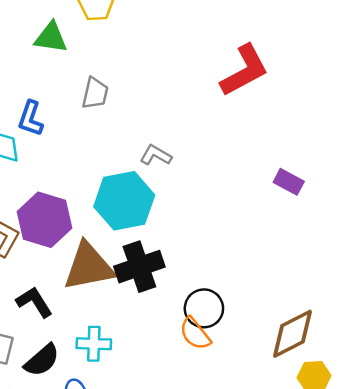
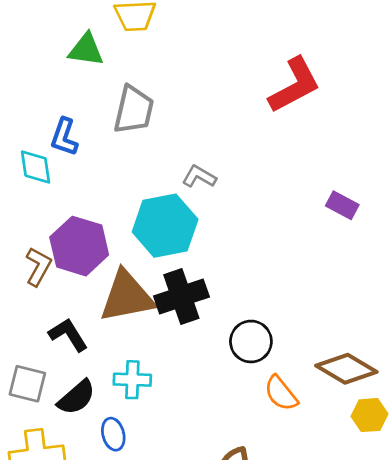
gray trapezoid: (95, 93) -> (134, 110), size x1.4
orange semicircle: (195, 334) -> (281, 393), moved
brown diamond: (293, 334) -> (346, 369), turned 58

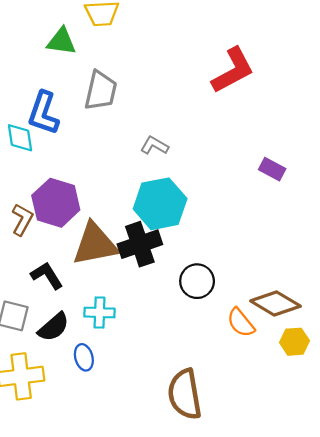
blue L-shape: (64, 137) -> (44, 113), size x1.4
cyan hexagon: (165, 226) -> (160, 204), moved
orange semicircle: (281, 393) -> (241, 323), moved

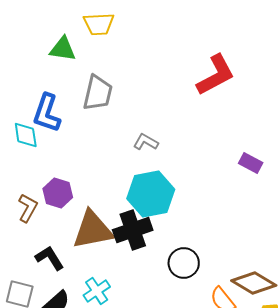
purple hexagon: (56, 203) -> (58, 193), size x0.7
cyan cross: (100, 313) -> (97, 291), turned -36

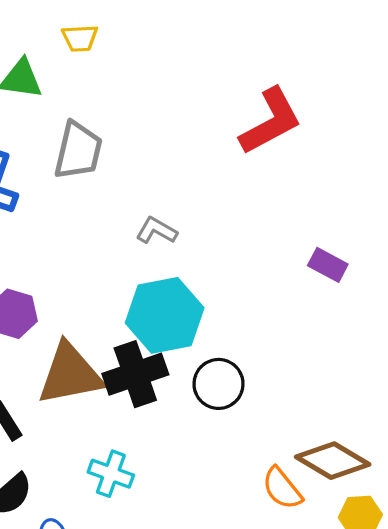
yellow trapezoid: (99, 24) -> (80, 38), size x0.7
black circle: (184, 263) -> (219, 384), moved
cyan cross: (97, 291) -> (111, 474), moved, turned -36

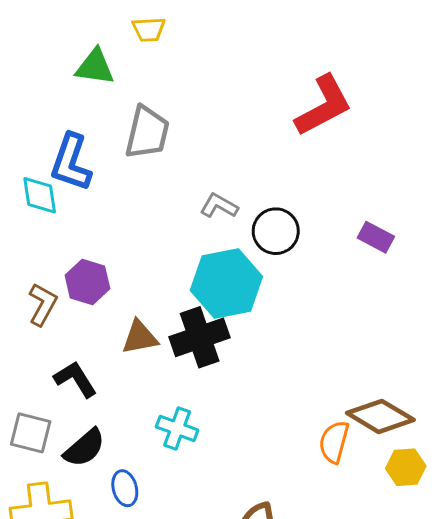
brown triangle: (70, 374) -> (140, 337), size x0.6
black circle: (219, 384) -> (276, 231), moved
orange semicircle: (282, 488) -> (334, 442), turned 54

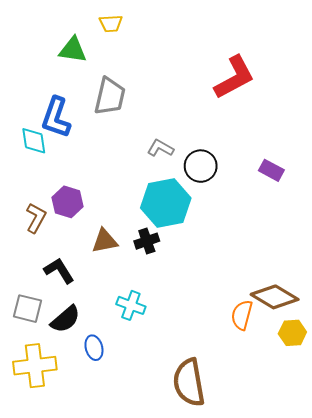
black cross: (200, 337) -> (147, 241), size x0.6

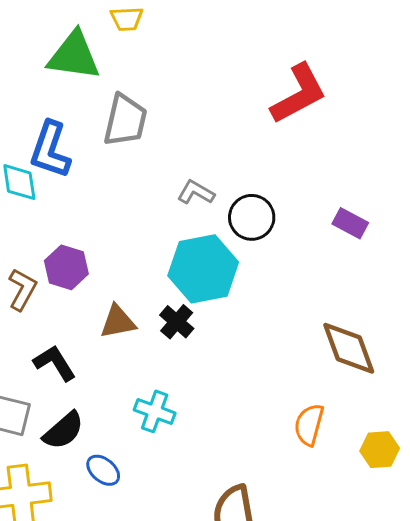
green triangle: (73, 50) -> (74, 56), size x1.4
black cross: (147, 241) -> (177, 322), turned -30
brown diamond: (275, 297) -> (349, 348), moved, turned 39
blue ellipse: (94, 348) -> (103, 470), turned -35

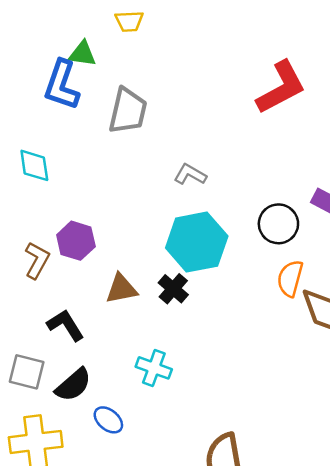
green triangle: (74, 56) -> (82, 54), size x0.6
blue L-shape: (50, 150) -> (62, 85), moved
black circle: (252, 217) -> (278, 224), moved
orange semicircle: (309, 425) -> (290, 278), moved

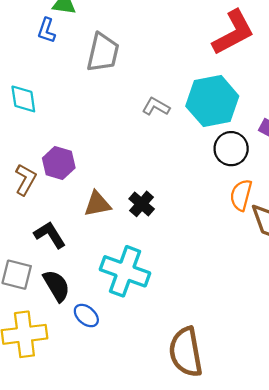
blue L-shape: (62, 85) -> (47, 30), size x0.6
cyan hexagon: (197, 242) -> (212, 101), moved
cyan cross: (154, 368) -> (125, 271), size x1.6
black semicircle: (73, 385) -> (56, 286), turned -80

